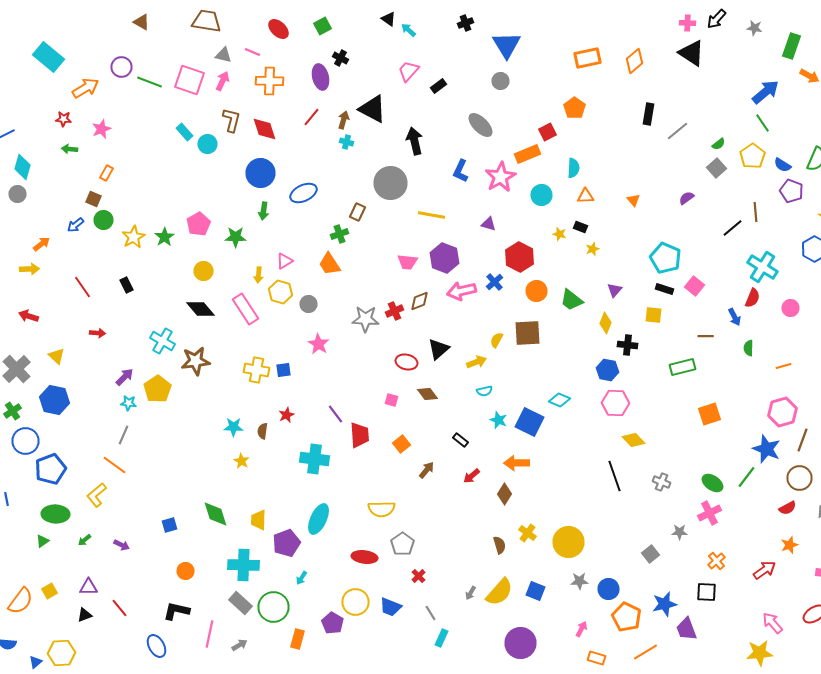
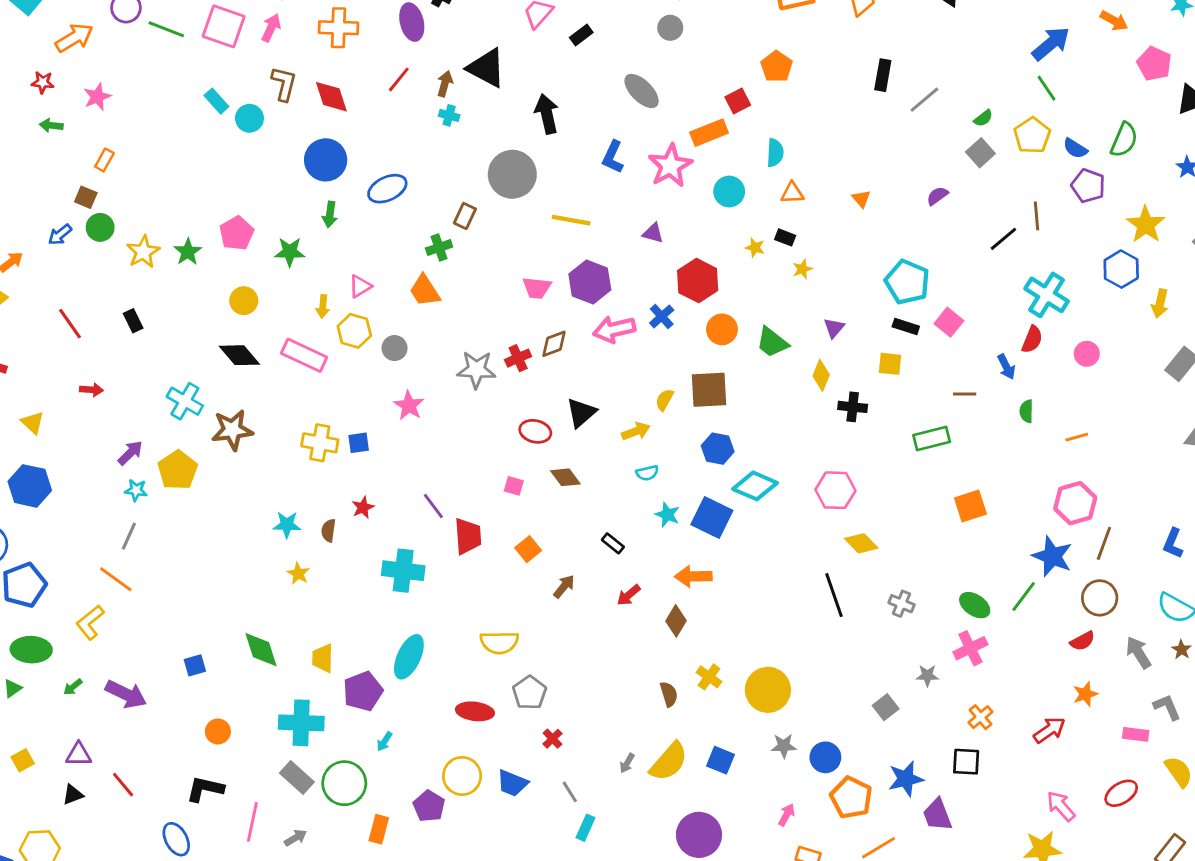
pink rectangle: (246, 309) -> (304, 355), turned -32
blue hexagon: (608, 370) -> (718, 449), moved
cyan diamond: (560, 400) -> (755, 486), size x1.4
purple arrow: (122, 545) -> (126, 694), size x1.8

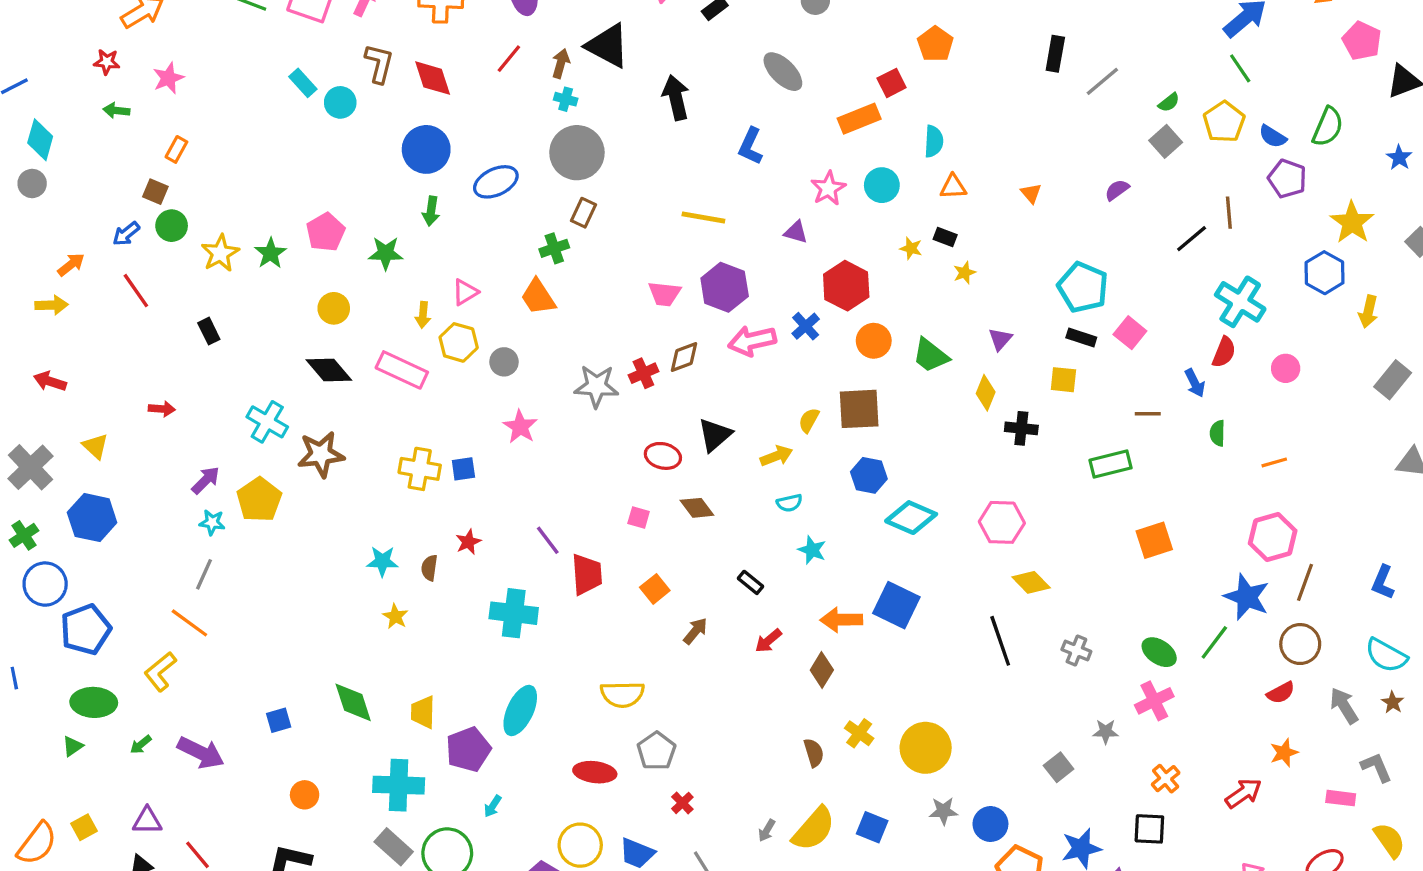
pink star: (670, 166) -> (828, 188), moved, size x0.7
gray circle: (512, 174) -> (577, 153), moved
red line: (70, 324) -> (136, 291), moved
blue square: (712, 517) -> (896, 605), moved

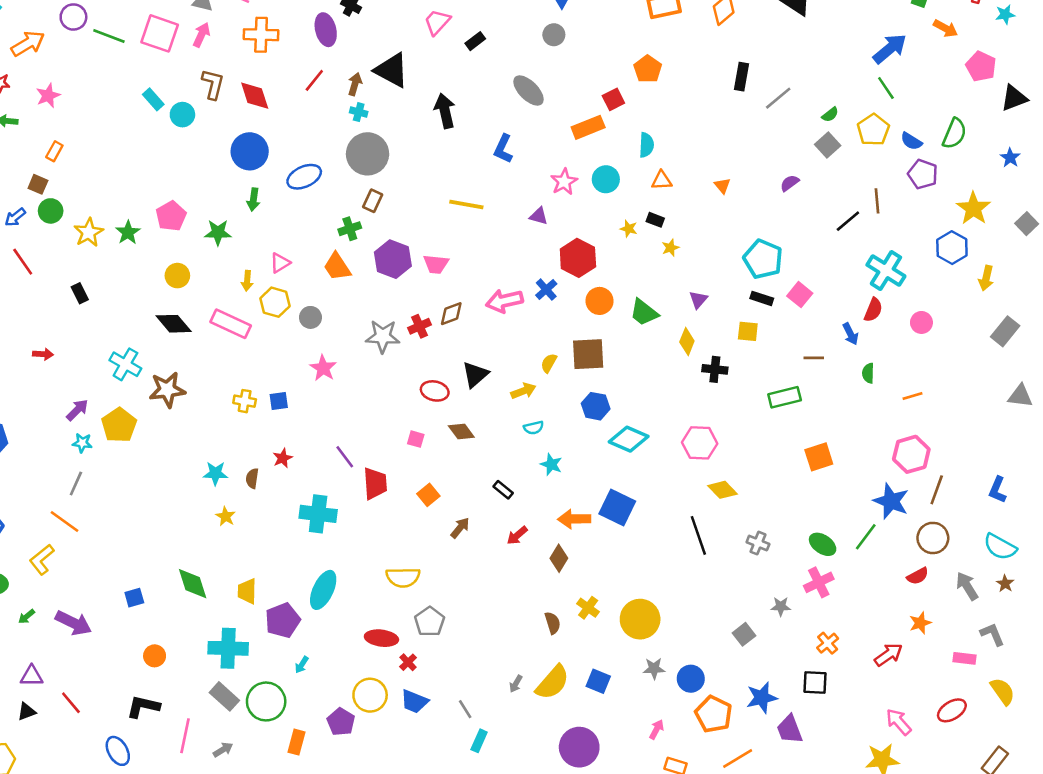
purple hexagon: (725, 287) -> (393, 259), moved
yellow cross: (420, 469) -> (245, 401), size x0.7
red cross: (682, 803) -> (408, 662), moved

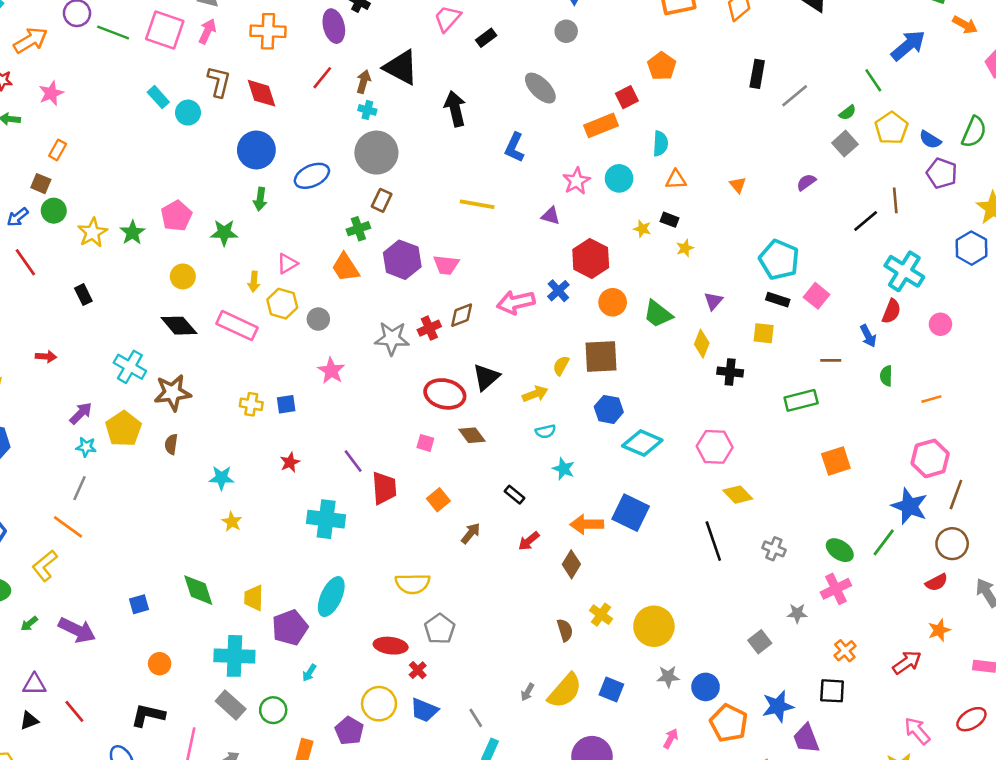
green line: (886, 88) -> (873, 80), moved
red ellipse: (435, 391) -> (445, 394), size x1.4
brown semicircle: (252, 478) -> (171, 444), moved
green circle: (266, 701) -> (273, 710), size x0.7

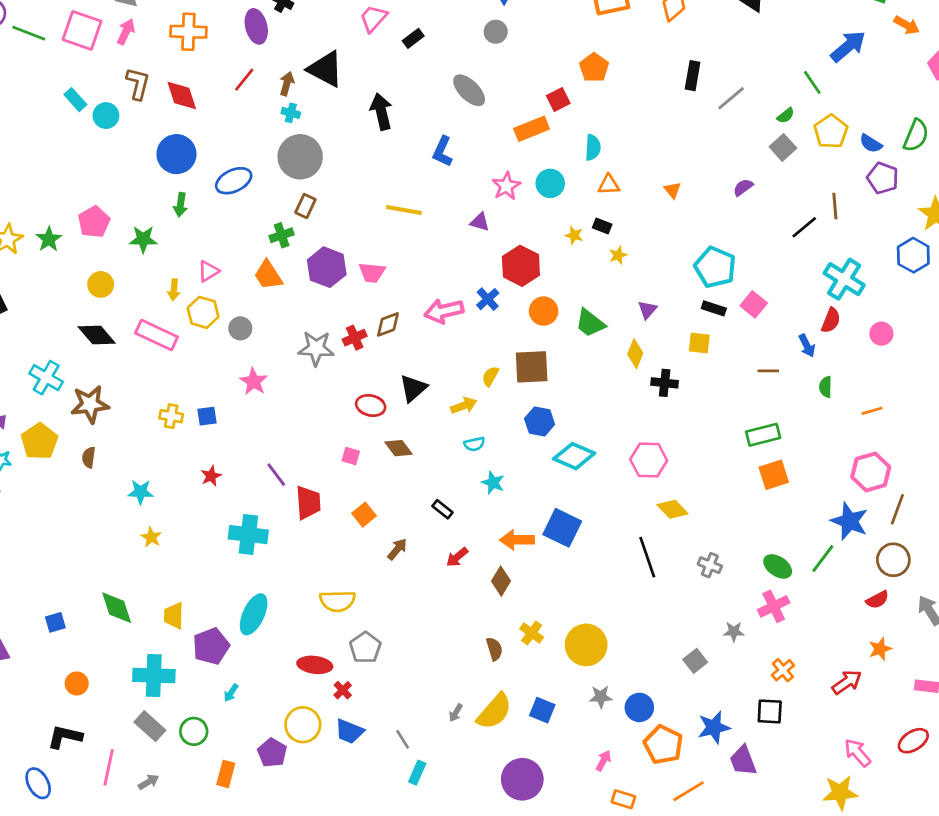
red ellipse: (445, 394) -> (371, 405), size x0.7
green rectangle: (801, 400) -> (763, 435), moved

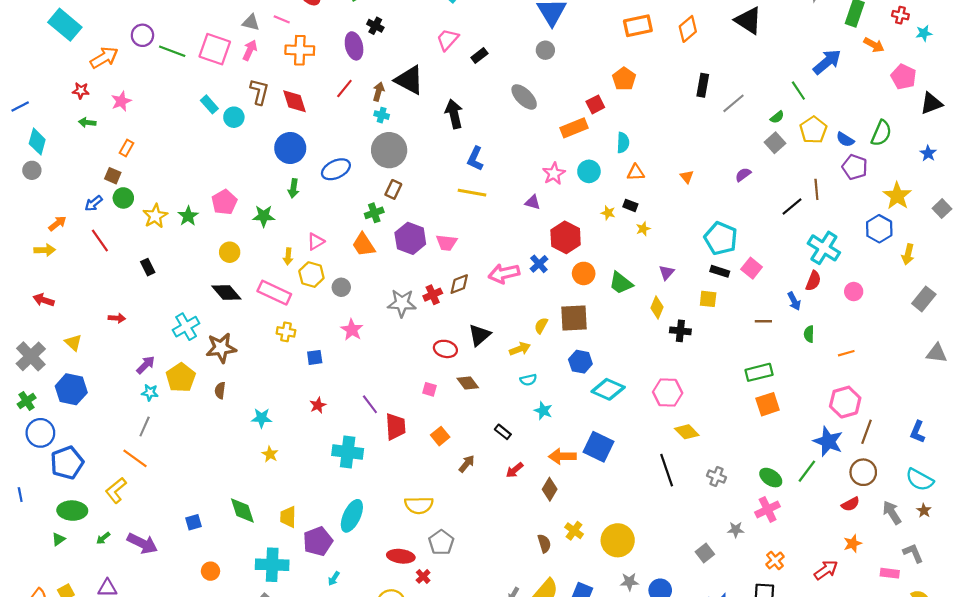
blue L-shape: (442, 151) -> (475, 159), moved
cyan cross: (46, 378) -> (186, 327), turned 30
yellow cross: (171, 416) -> (286, 332), moved

